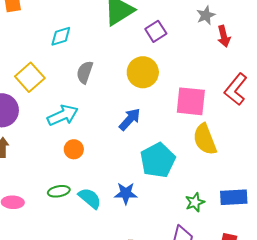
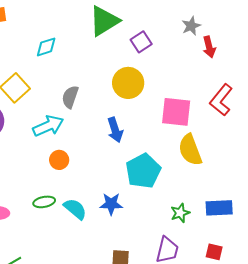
gray semicircle: (85, 72) -> (70, 97), moved
blue arrow: (130, 119) -> (115, 130), turned 120

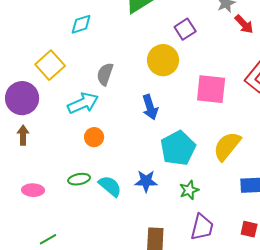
purple square: (141, 42) -> (185, 29), moved
red arrow: (209, 47) -> (244, 24), turned -30
yellow semicircle: (190, 150) -> (227, 146), moved, turned 60
green star: (180, 213) -> (189, 190), moved

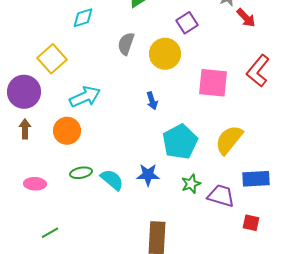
gray semicircle: (105, 74) -> (126, 44), moved
blue arrow: (150, 107) -> (152, 101), size x0.7
orange circle: (94, 137) -> (67, 131), moved, size x1.4
purple trapezoid: (202, 227) -> (221, 196), moved, turned -88

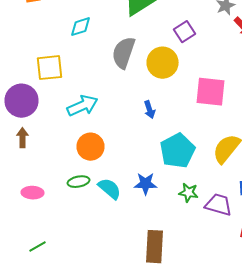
gray semicircle: (126, 44) -> (124, 53), size x1.4
yellow square: (52, 59) -> (50, 68), turned 36
orange circle: (67, 131) -> (90, 147), moved
green star: (191, 184) -> (188, 193), turned 30
green line: (50, 233) -> (38, 247), moved

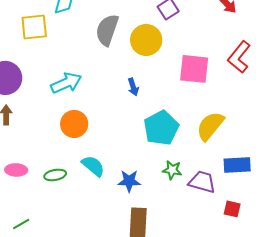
yellow square: (50, 68) -> (34, 27), moved
green ellipse: (78, 182) -> (55, 175), moved
blue star: (146, 184) -> (129, 181), moved

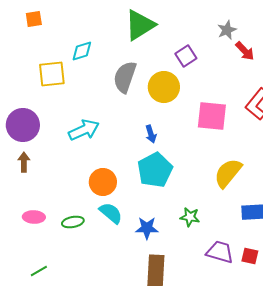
orange circle: (74, 124) -> (103, 182), moved
cyan pentagon: (161, 128) -> (155, 170), moved
purple trapezoid: (202, 182) -> (220, 252), moved

